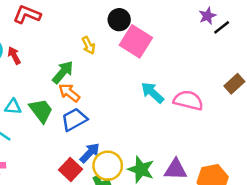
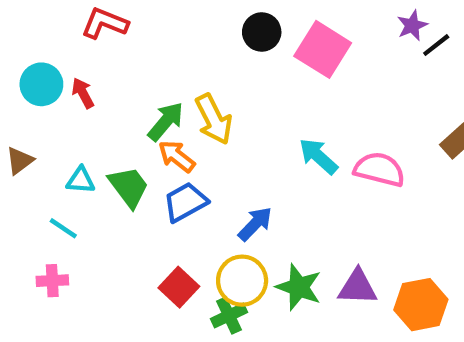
pink square: (136, 41) -> (323, 49), moved
yellow arrow: (88, 45) -> (214, 119), moved, size x1.6
blue arrow: (90, 153) -> (255, 224), moved

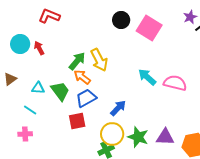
red square: (179, 287) -> (77, 121), moved, turned 36

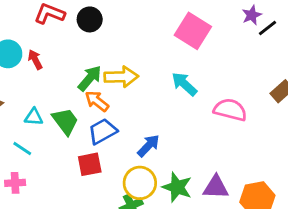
black circle: (121, 20) -> (90, 19), moved
yellow arrow: (99, 60) -> (121, 77), turned -65
cyan arrow: (147, 77) -> (184, 84), moved

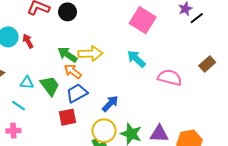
green arrow: (90, 78) -> (68, 55), turned -96

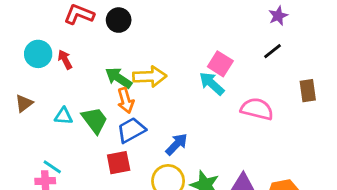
black line: (197, 18) -> (273, 51), moved
pink square: (143, 20) -> (220, 64), moved, size x0.7
brown rectangle: (207, 64) -> (308, 91), turned -56
orange arrow: (73, 71) -> (126, 101), turned -144
cyan line: (19, 106) -> (52, 167), moved

